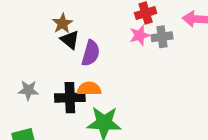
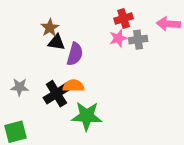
black triangle: (70, 40) -> (56, 42), turned -30
black cross: (70, 98) -> (56, 94), turned -30

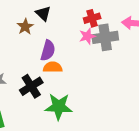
gray cross: (138, 40) -> (105, 37), size x1.5
black triangle: (56, 42) -> (43, 14), moved, turned 35
orange semicircle: (74, 86) -> (53, 67), moved

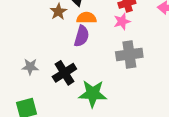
gray cross: (105, 37) -> (129, 54), moved
orange semicircle: (53, 67) -> (86, 18), moved

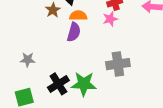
gray cross: (129, 54) -> (118, 64), moved
black cross: (64, 73) -> (58, 84), moved

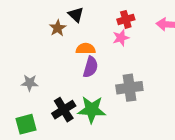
orange semicircle: (78, 16) -> (86, 49), moved
purple semicircle: (74, 32) -> (90, 67), moved

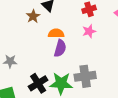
pink star: (121, 38) -> (89, 31), moved
gray cross: (129, 88) -> (85, 76), moved

